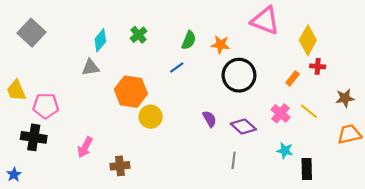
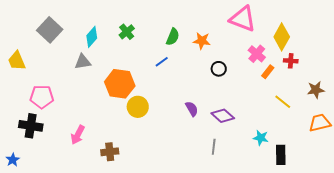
gray square: (31, 33) -> (50, 30), moved
black circle: (239, 75) -> (219, 69), size x0.5
yellow trapezoid: (16, 90) -> (17, 61), moved
pink cross: (280, 113) -> (257, 54), moved

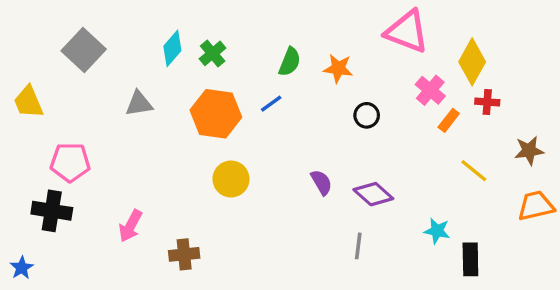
cyan diamond: (92, 37) -> (172, 48), moved
orange hexagon: (120, 84) -> (216, 114), moved

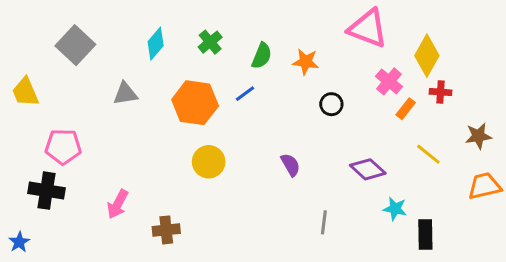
green cross: (213, 53) -> (210, 42), moved
purple diamond: (373, 194) -> (368, 169), moved

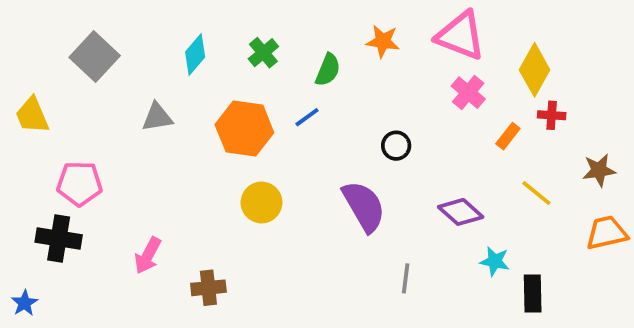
orange star: (306, 62) -> (383, 41), moved
pink cross: (389, 81) -> (468, 93), moved
black circle: (331, 104) -> (396, 146), moved
purple semicircle: (290, 165) -> (364, 206), size x1.8

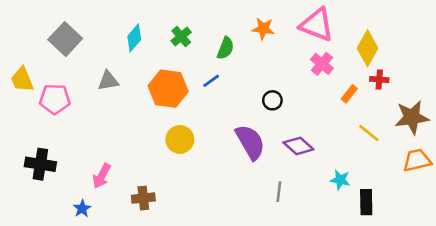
brown star: (599, 170) -> (412, 117), size x1.5
pink pentagon: (79, 184) -> (55, 99), moved
purple diamond: (461, 212) -> (298, 146), moved
blue star: (25, 303) -> (82, 209), moved

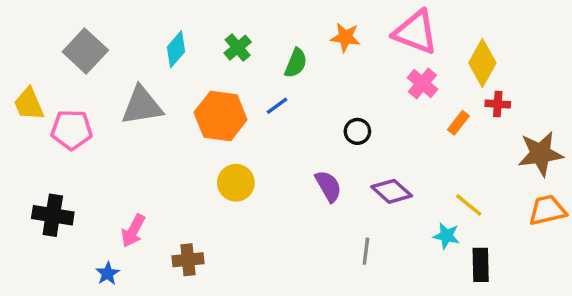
gray triangle: (108, 81) -> (142, 106), size x1.5
yellow line: (369, 133) -> (469, 205), moved
purple semicircle: (250, 142) -> (328, 186), size x0.7

